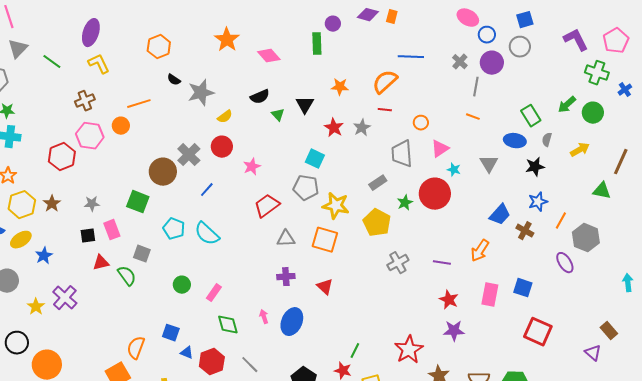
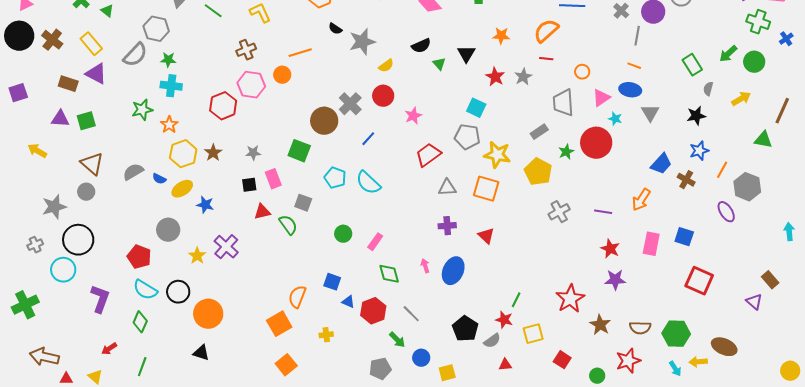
blue ellipse: (515, 141) -> (630, 90), moved
blue star: (44, 256) -> (205, 205), turned -30

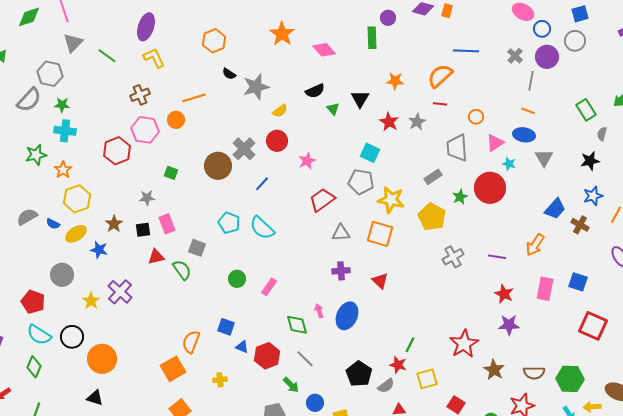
green square: (299, 151) -> (171, 173), moved, size x0.6
brown star: (213, 153) -> (114, 224), moved
green diamond: (389, 274) -> (297, 325), moved

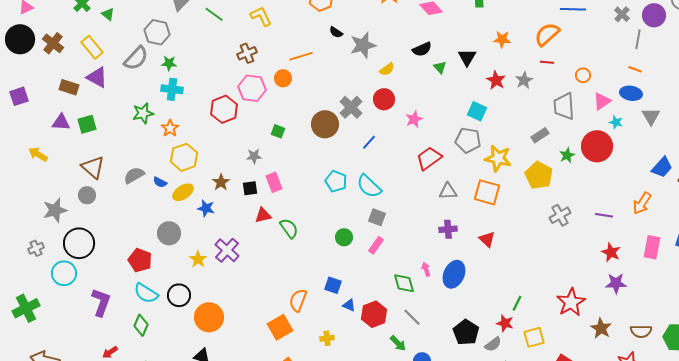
gray square: (197, 248) -> (377, 217), moved

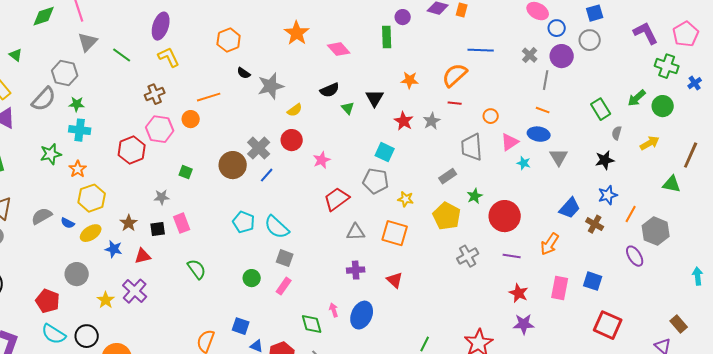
blue line: (369, 142) -> (267, 175), moved
red circle: (597, 146) -> (505, 216), moved
yellow star: (498, 158) -> (406, 199), size x0.6
red triangle: (263, 215) -> (143, 256), moved

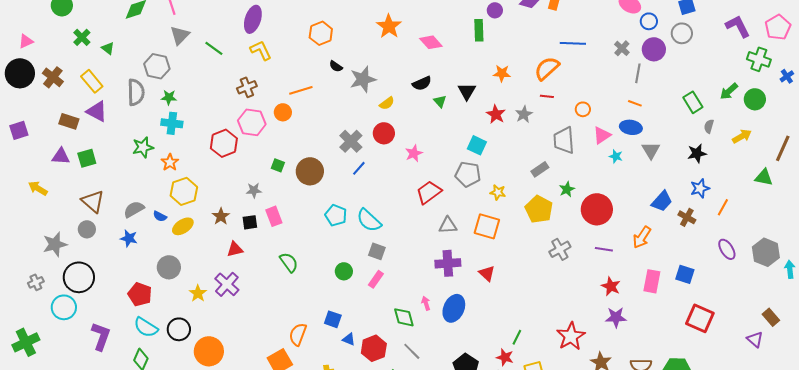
gray semicircle: (44, 99) -> (136, 92), turned -44
brown circle: (233, 165) -> (310, 171), moved
gray hexagon: (656, 231) -> (766, 252), moved
blue star: (114, 249) -> (129, 238), moved
purple cross: (356, 270) -> (448, 263), size x1.4

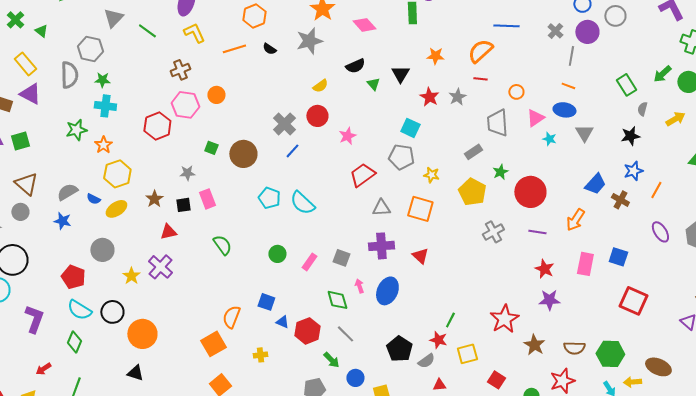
gray star: (363, 79) -> (309, 41), moved
orange line: (301, 90) -> (234, 49), moved
gray square: (377, 251) -> (341, 258), moved

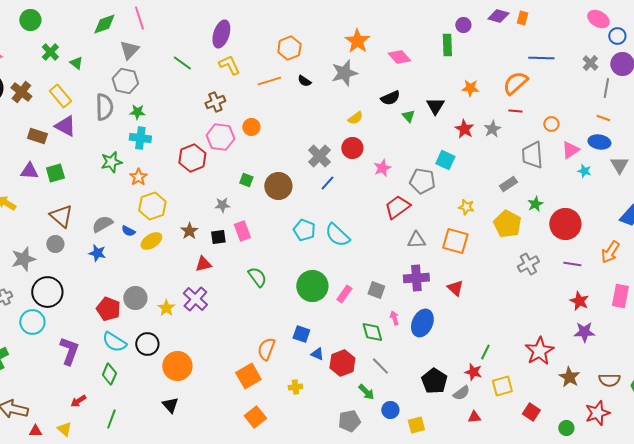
gray triangle: (113, 18) -> (129, 50), moved
gray pentagon: (401, 157) -> (422, 181), moved
gray circle: (102, 250) -> (135, 298), moved
green circle: (277, 254) -> (312, 286), size x1.8
black triangle: (135, 373) -> (170, 405), turned 30

